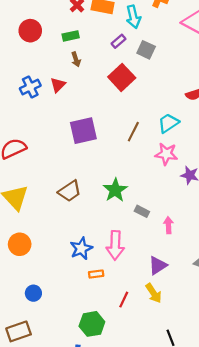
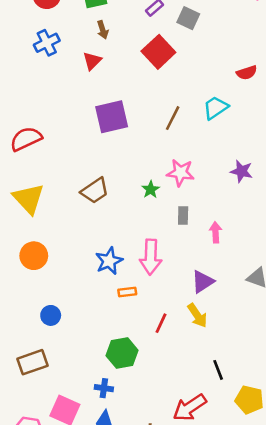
red triangle: (58, 85) -> (92, 61), moved
blue cross: (30, 87) -> (47, 43), moved
pink star: (166, 154) -> (180, 173), moved
green star: (115, 190) -> (151, 189), size x0.6
gray rectangle: (142, 211) -> (183, 215), turned 64

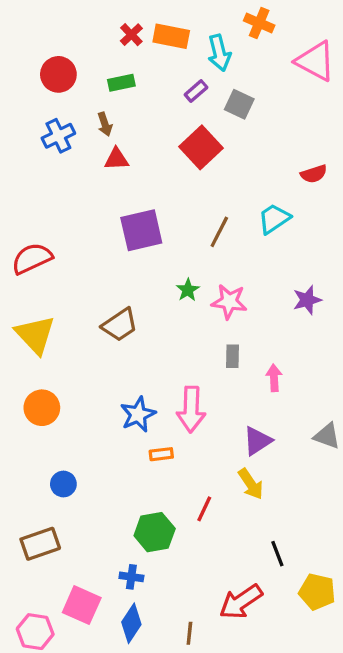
brown arrow: (103, 30) -> (105, 124), moved
red triangle: (92, 61) -> (116, 159), turned 42
purple star: (242, 171) -> (307, 300), turned -30
green star: (151, 189) -> (188, 290), moved
red line: (161, 323) -> (204, 509), moved

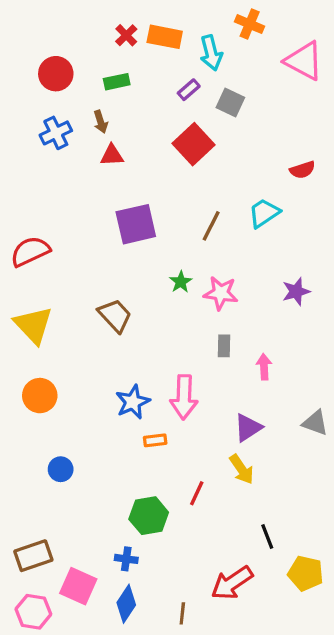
brown trapezoid: (120, 325) -> (115, 315), turned -99
brown rectangle: (40, 544) -> (33, 556), moved

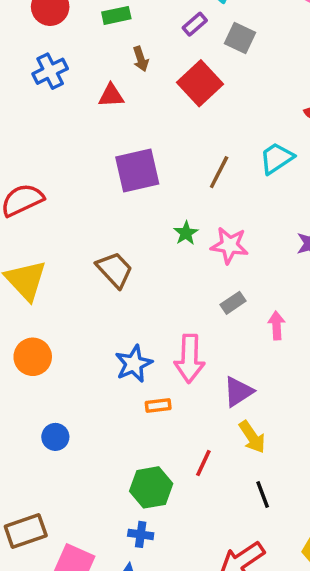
brown arrow: (101, 122) -> (141, 59), moved
gray rectangle: (224, 346) -> (233, 303), turned 55
purple triangle: (248, 428) -> (238, 392), moved
black line: (267, 536) -> (263, 494), moved
blue cross: (126, 559) -> (141, 534), moved

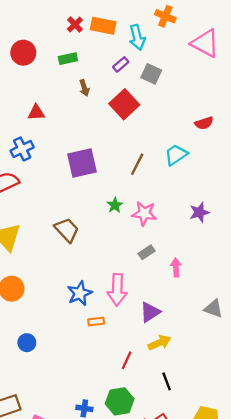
blue cross: (50, 71) -> (22, 149), moved
red triangle: (111, 96) -> (36, 113), moved
yellow arrow: (252, 437) -> (159, 343), turned -80
green hexagon: (151, 487) -> (120, 401), moved

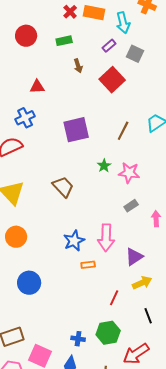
blue circle: (27, 343) -> (29, 283), size x1.5

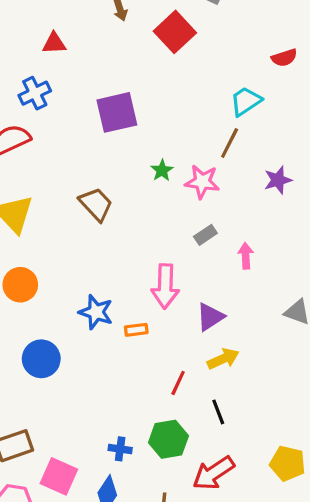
brown line: (123, 131) -> (230, 143), moved
blue star: (74, 241) -> (96, 312), moved, turned -30
black line: (148, 316) -> (218, 412), moved

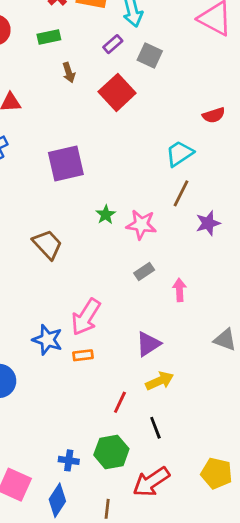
brown line: (230, 143) -> (181, 193), moved
pink arrow: (165, 286) -> (86, 317), moved, turned 30

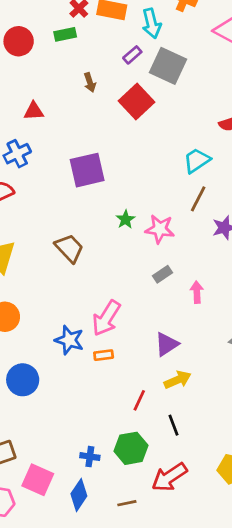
green rectangle: (49, 37) -> (65, 34), moved
gray square: (150, 55) -> (168, 66), size x1.5
brown line: (107, 509) -> (127, 503), turned 72

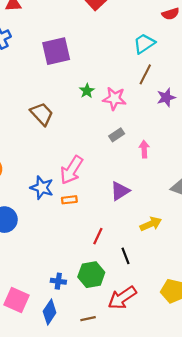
yellow arrow: (178, 380) -> (151, 224), moved

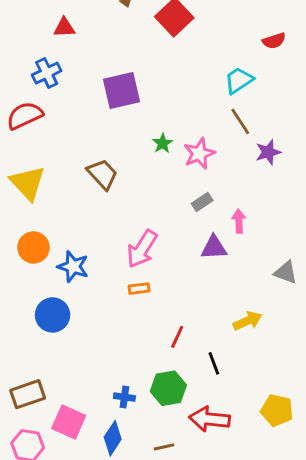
brown line: (145, 74) -> (240, 121), turned -60
pink star: (114, 99) -> (199, 154), turned -30
blue star: (42, 188) -> (73, 267), moved
purple triangle: (120, 191) -> (214, 247), moved, turned 30
red arrow: (122, 298) -> (209, 419), turned 40

